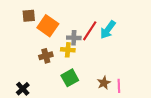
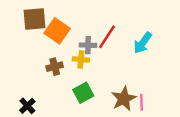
brown square: (29, 16) -> (34, 19), size x1.5
cyan arrow: (108, 30) -> (143, 43), moved
brown star: (104, 83) -> (124, 99), size x1.5

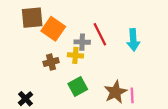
red line: (107, 37) -> (100, 34), turned -60
cyan arrow: (143, 43) -> (133, 40), turned -40

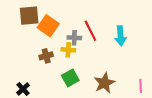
pink line: (132, 95) -> (141, 86), moved

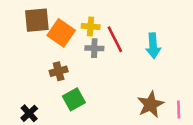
yellow cross: (68, 50) -> (91, 26), moved
green square: (70, 78) -> (74, 99), moved
brown star: (104, 83) -> (151, 104), moved

